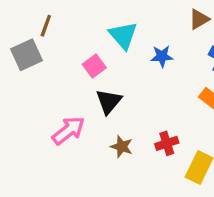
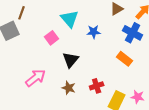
black triangle: (109, 101) -> (71, 60), moved

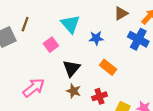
brown line: (22, 13) -> (25, 24), moved
orange rectangle: (125, 59) -> (108, 67), moved
brown star: (69, 88) -> (74, 91), moved

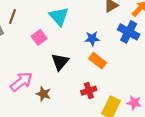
blue star: (96, 38) -> (92, 39), moved
brown star: (74, 91) -> (43, 94), moved

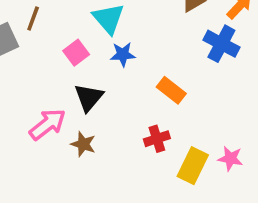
blue star: (92, 39) -> (123, 54), moved
black triangle: (60, 62) -> (89, 97), moved

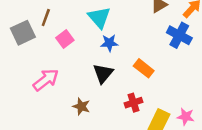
pink square: (76, 53) -> (65, 39), moved
black triangle: (89, 97) -> (103, 73), moved
pink arrow: (47, 124) -> (46, 80), moved

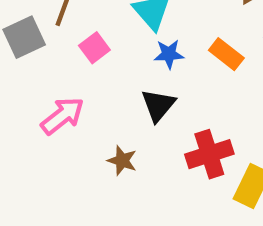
orange rectangle: (144, 68) -> (226, 54), moved
red cross: (134, 103) -> (209, 154), size x1.5

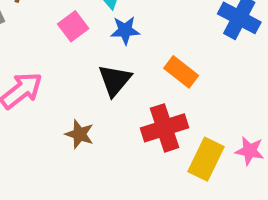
pink square: (94, 48) -> (73, 26), moved
orange rectangle: (226, 54) -> (181, 72), moved

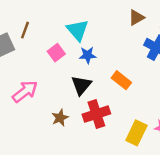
red cross: (165, 128) -> (96, 114), moved
brown star: (79, 134) -> (60, 118), turned 30

